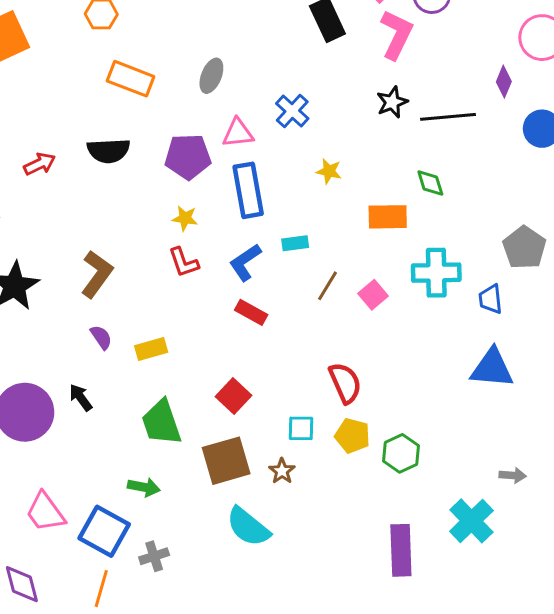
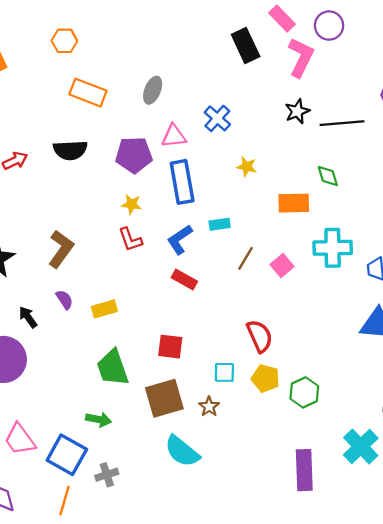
red square: (233, 396) -> (170, 347), turned -36
black arrow: (81, 398) -> (28, 317), moved

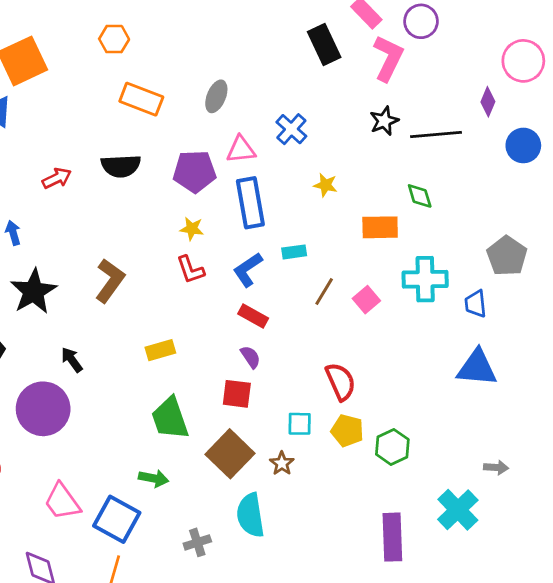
purple semicircle: (64, 300) -> (250, 357), moved
brown square: (164, 398) -> (230, 454), turned -30
cyan semicircle: (182, 451) -> (250, 515), turned 42
gray cross: (107, 475) -> (197, 542), moved

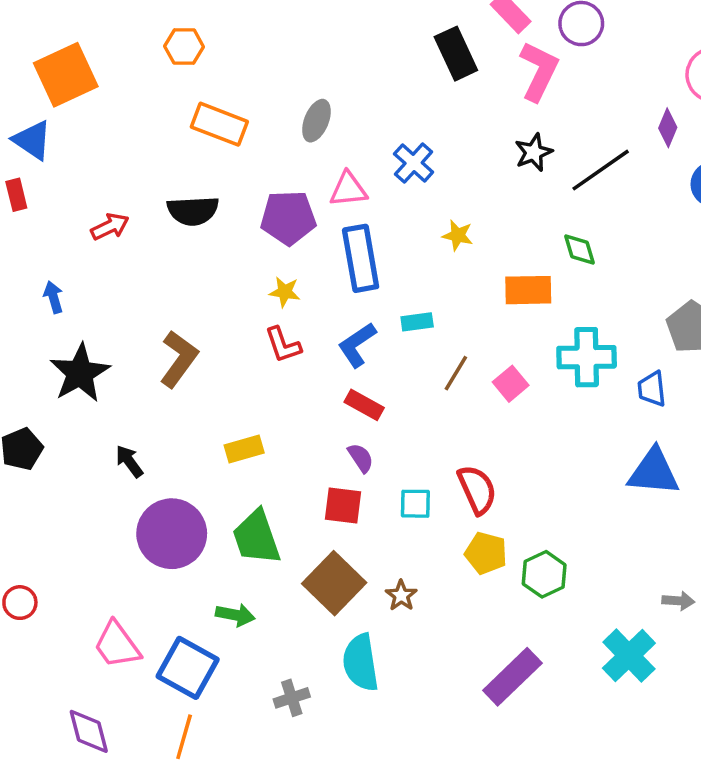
black line: (436, 135) -> (601, 170), turned -30
purple circle: (43, 409) -> (172, 534), moved
cyan square: (300, 424) -> (415, 504), moved
purple rectangle: (392, 537) -> (512, 677), moved, turned 48

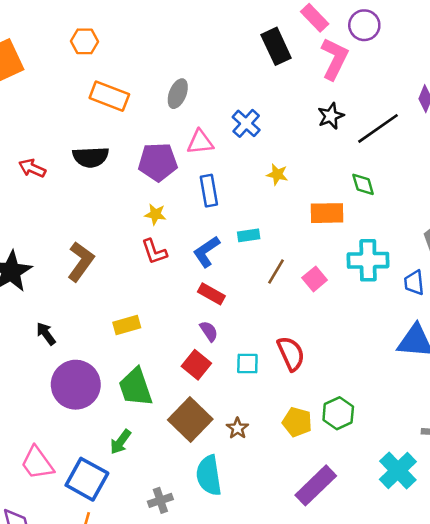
red arrow: (110, 227) -> (32, 168), turned -130
blue rectangle: (361, 258) -> (209, 191), size x0.7
red square: (343, 505) -> (196, 365), turned 32
yellow pentagon: (486, 553) -> (297, 422), moved
green arrow: (235, 615) -> (121, 442), turned 115

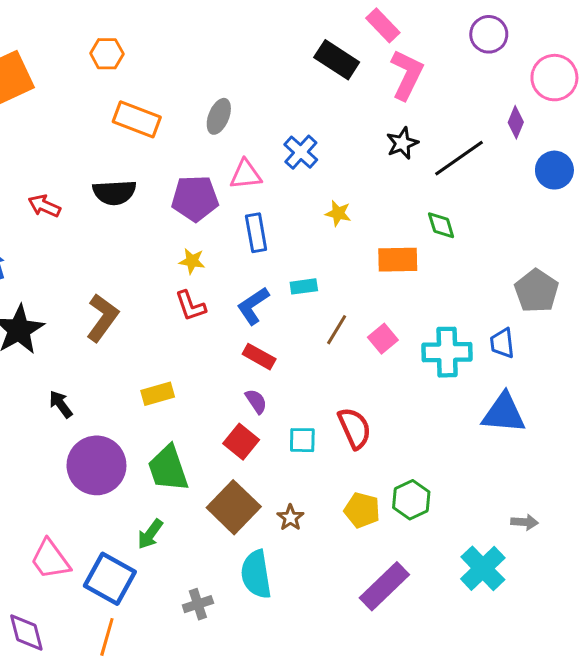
purple circle: (364, 25) -> (489, 34), moved
black rectangle: (276, 46) -> (337, 60), turned -32
cyan cross: (368, 260) -> (447, 352), moved

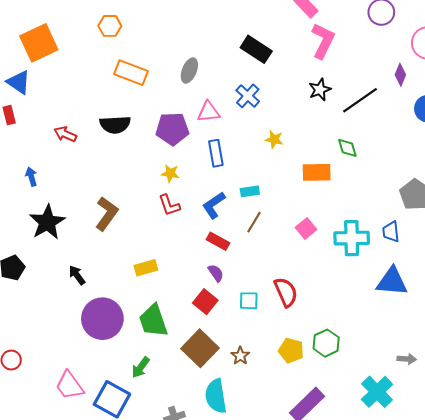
black rectangle: (337, 60) -> (256, 49), moved
brown line: (337, 330) -> (254, 222), moved

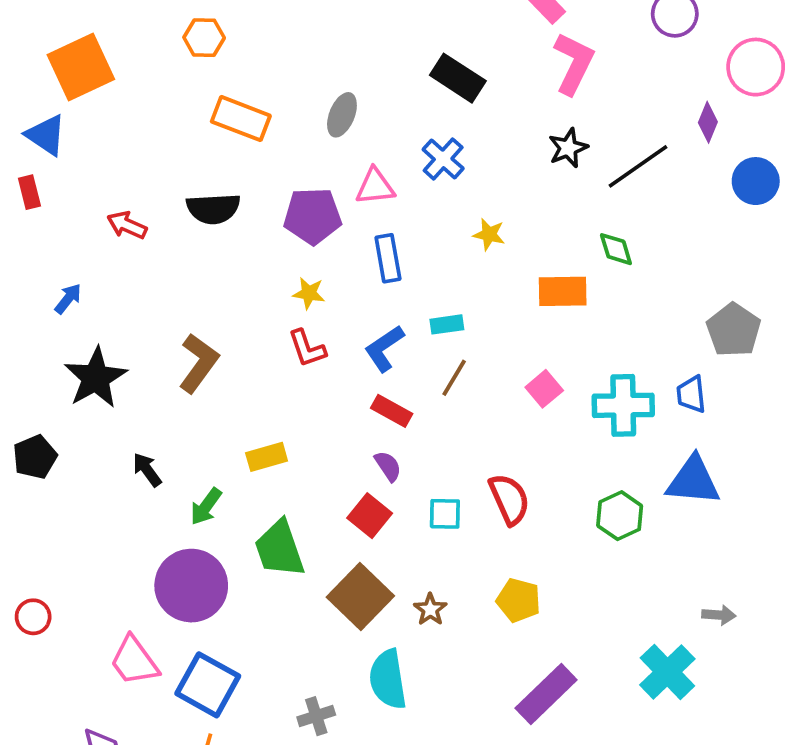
blue arrow: (31, 177) -> (68, 299), turned 54
purple circle: (102, 319) -> (191, 586), moved
green hexagon: (326, 343) -> (620, 516), moved
green arrow: (141, 367) -> (206, 506), moved

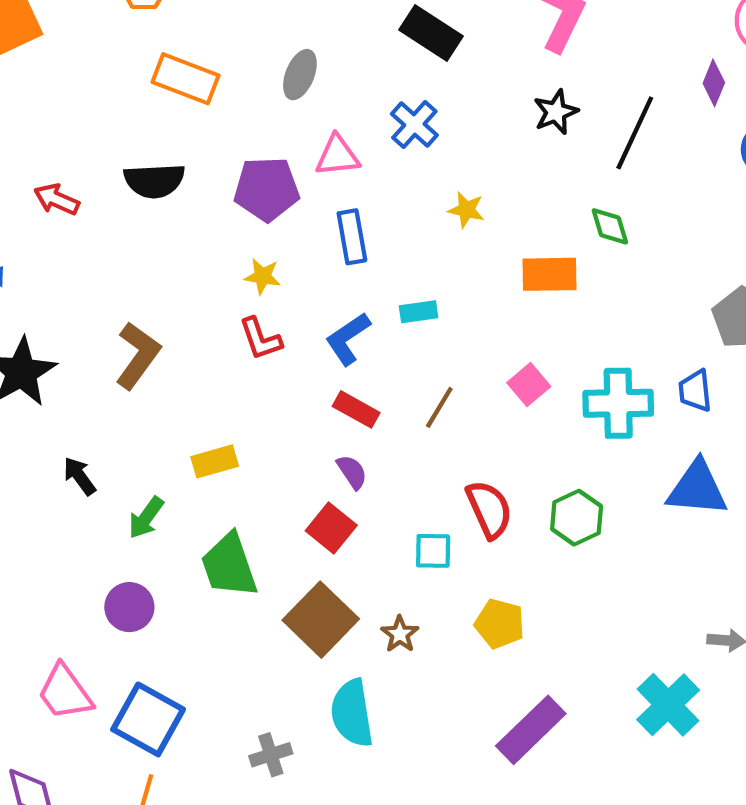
black line: (638, 166) -> (635, 133), turned -30
brown line: (454, 378) -> (439, 407), moved
cyan square: (445, 514) -> (433, 551), moved
green hexagon: (620, 516) -> (577, 518), moved
purple circle: (191, 586) -> (129, 607), size x0.6

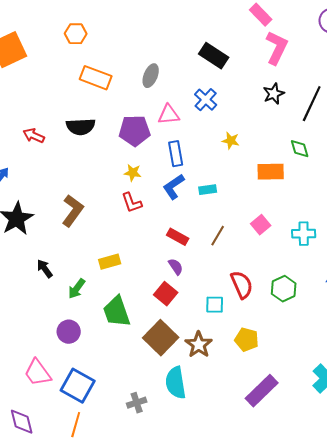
blue L-shape: (348, 339) -> (174, 187), moved
cyan cross: (618, 403) -> (304, 234), size x0.7
brown star: (400, 634) -> (199, 345), size x1.5

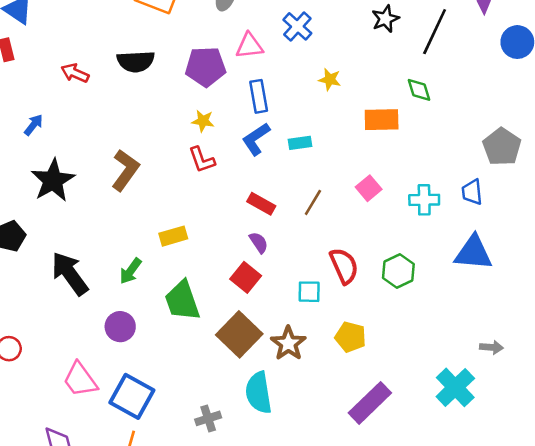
black arrow: (45, 269) -> (70, 274), moved, size x1.8

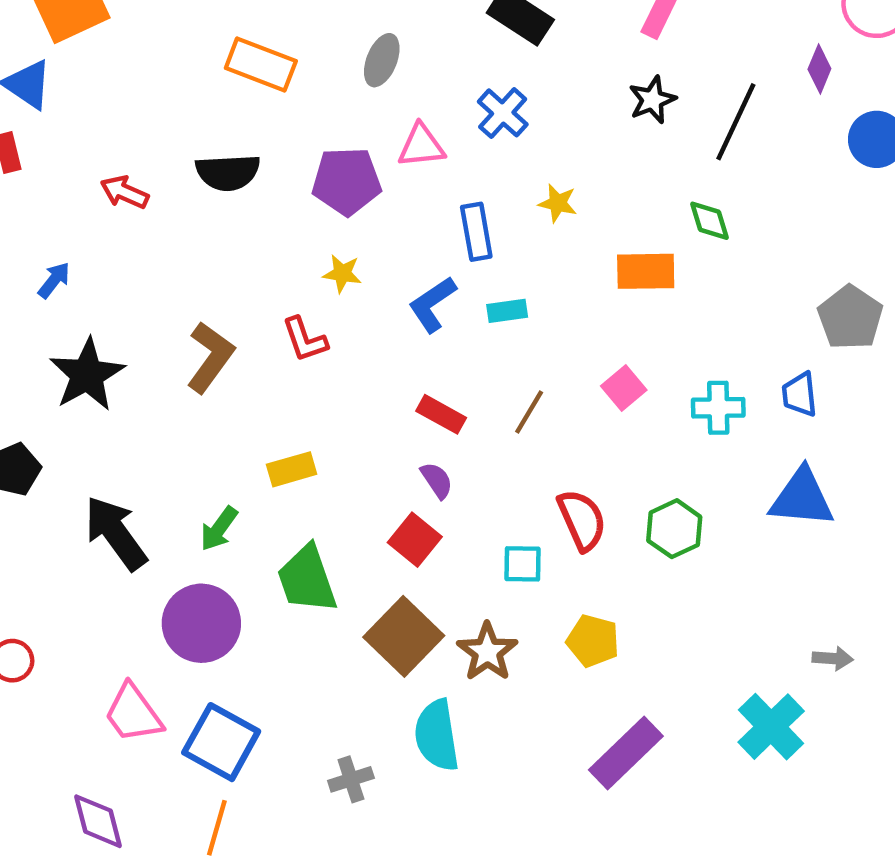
blue rectangle: (259, 96) -> (476, 232), moved
red L-shape: (202, 160) -> (305, 340), moved
purple circle: (120, 327) -> (201, 623), size x1.5

